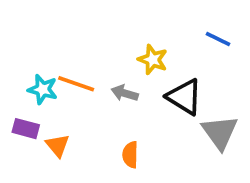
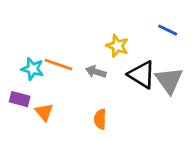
gray triangle: (220, 132) -> (169, 80), moved

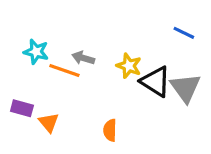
yellow star: (117, 46) -> (129, 66), moved
cyan star: (33, 69) -> (36, 52), moved
gray arrow: (96, 72) -> (83, 58), moved

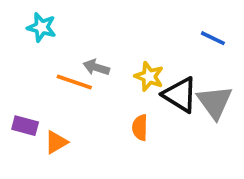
cyan star: (36, 52) -> (42, 27), moved
orange triangle: (49, 122) -> (56, 142), turned 40
orange semicircle: (110, 130) -> (140, 128), moved

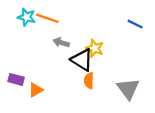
orange line: (74, 82) -> (47, 18), moved
black triangle: (180, 95) -> (82, 60), moved
gray triangle: (215, 102) -> (128, 89), moved

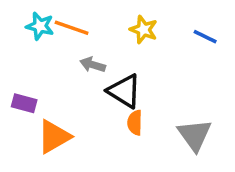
yellow star: (95, 48) -> (144, 30), moved
purple rectangle: (16, 79) -> (24, 103), moved
orange triangle: (36, 90) -> (54, 137), size x1.5

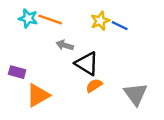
yellow star: (144, 30) -> (100, 21), turned 30
blue line: (205, 37) -> (120, 26), moved
orange semicircle: (135, 123) -> (94, 85), turned 56

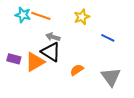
blue line: (120, 26) -> (108, 38), moved
black triangle: (87, 64) -> (51, 52), moved
orange triangle: (38, 95) -> (35, 62), moved

